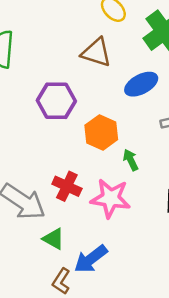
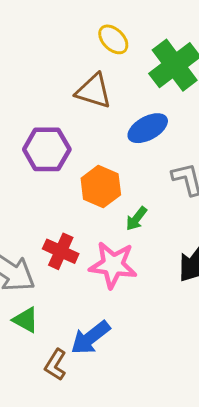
green arrow: (131, 160) -> (136, 219), turned -115
green triangle: (54, 239) -> (26, 320), moved

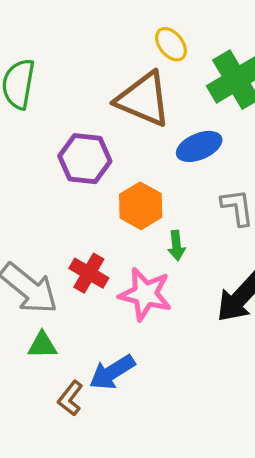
brown triangle: (94, 91) -> (143, 99), size x1.4
green arrow: (136, 219) -> (176, 246), turned -50
green triangle: (26, 320) -> (42, 345), turned -36

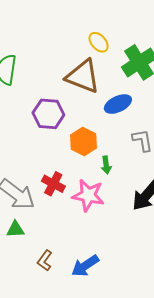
green triangle: (42, 345) -> (15, 229), moved
blue arrow: (112, 372) -> (85, 266), moved

